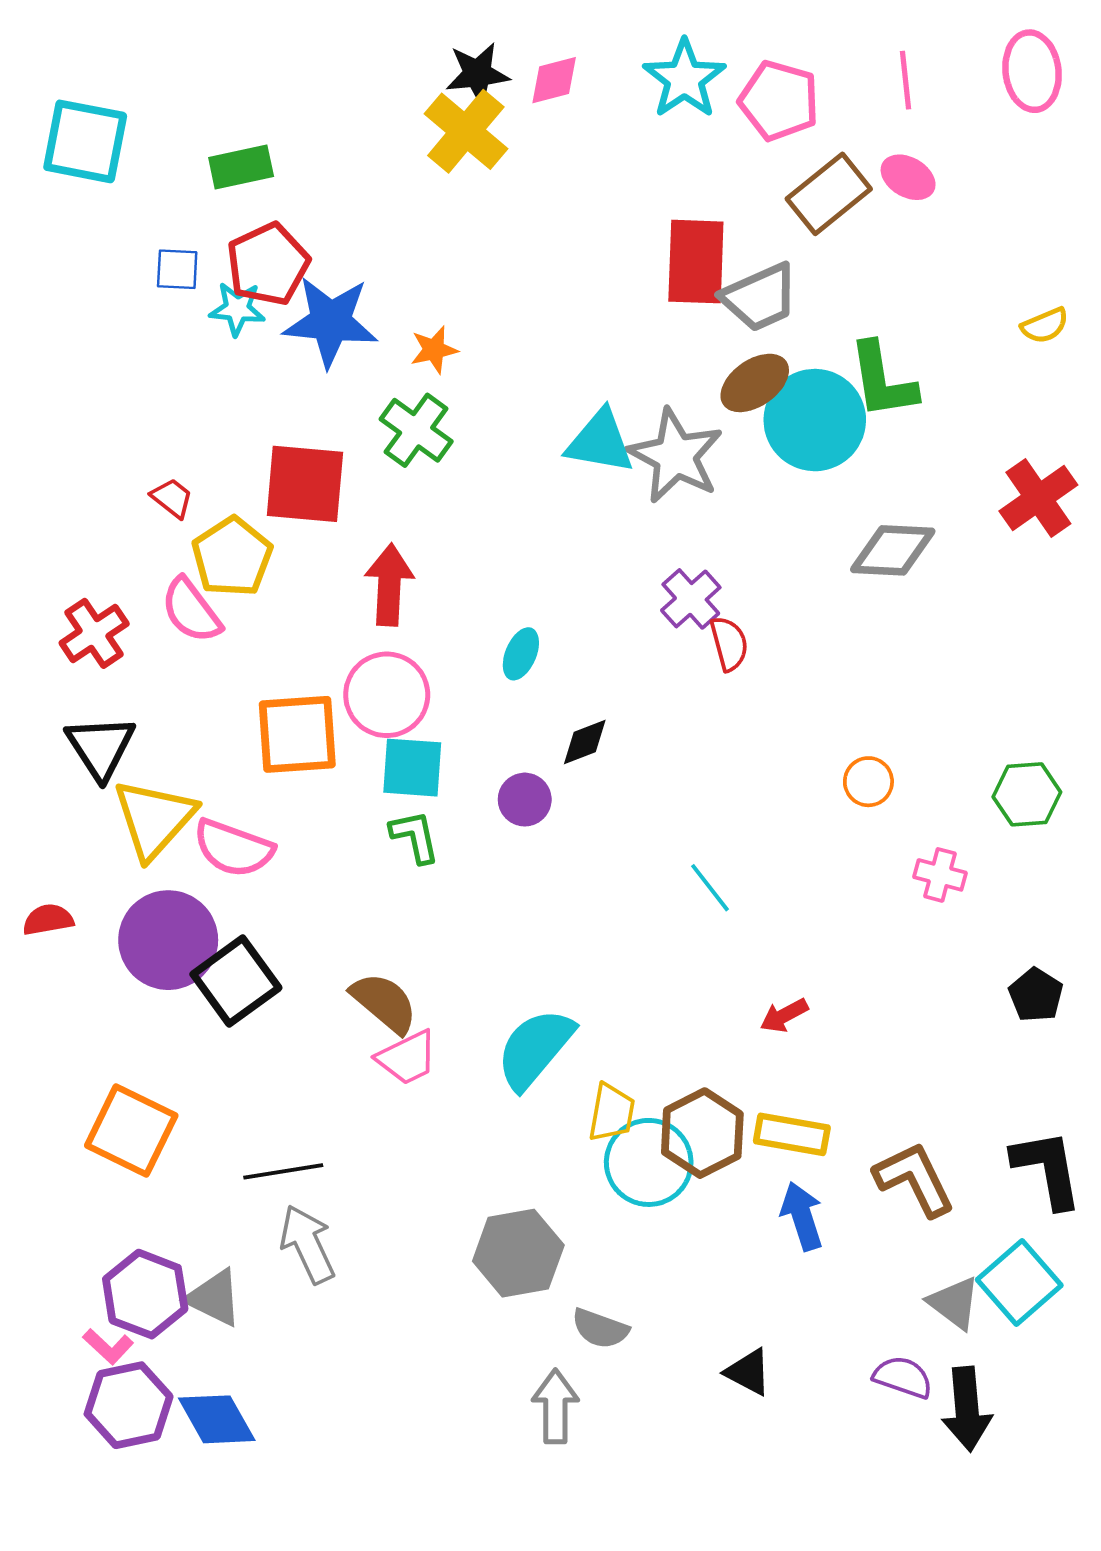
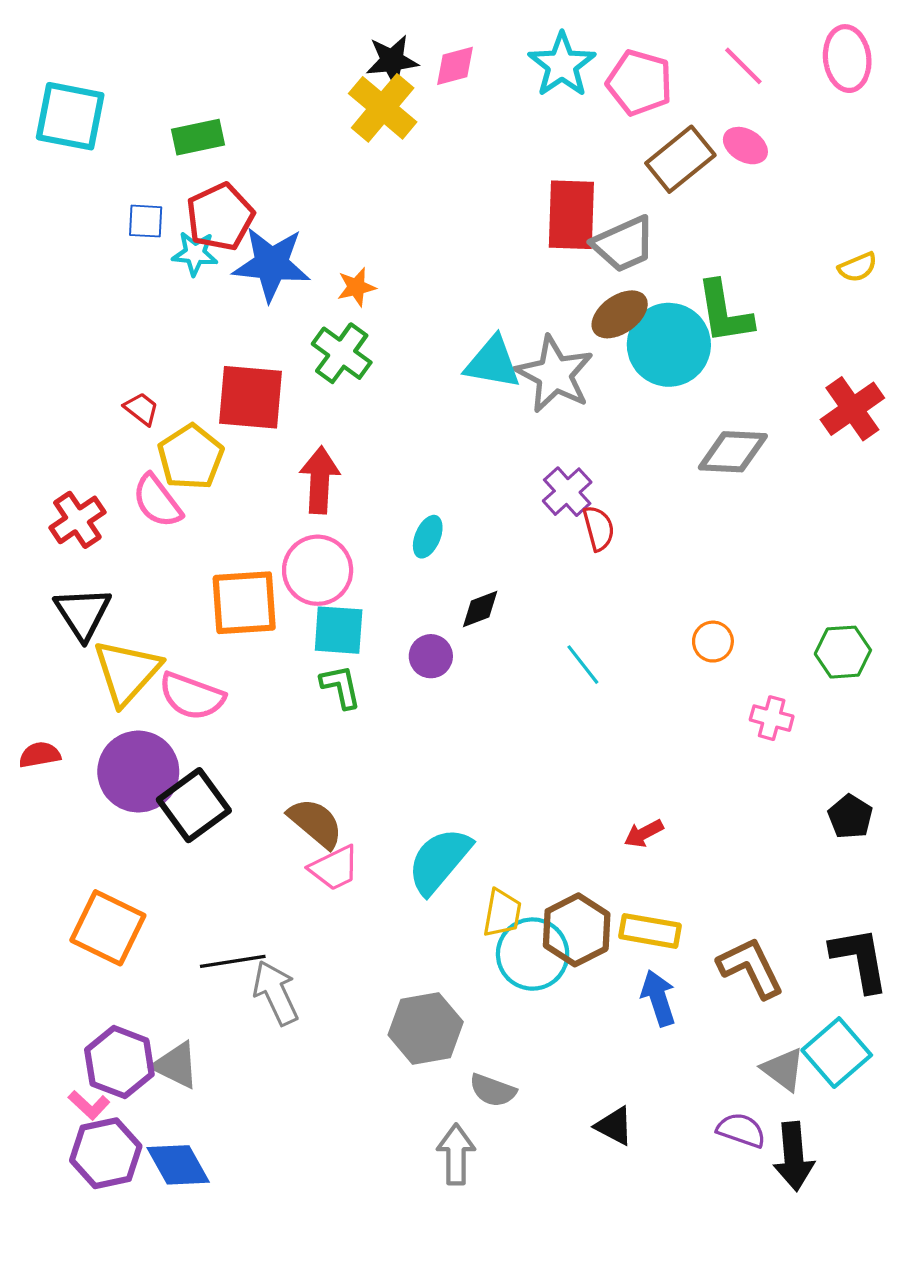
pink line: (905, 80) -> (743, 66), turned -39
cyan line: (710, 888) -> (583, 665), moved
gray arrow: (307, 1244) -> (276, 993), moved

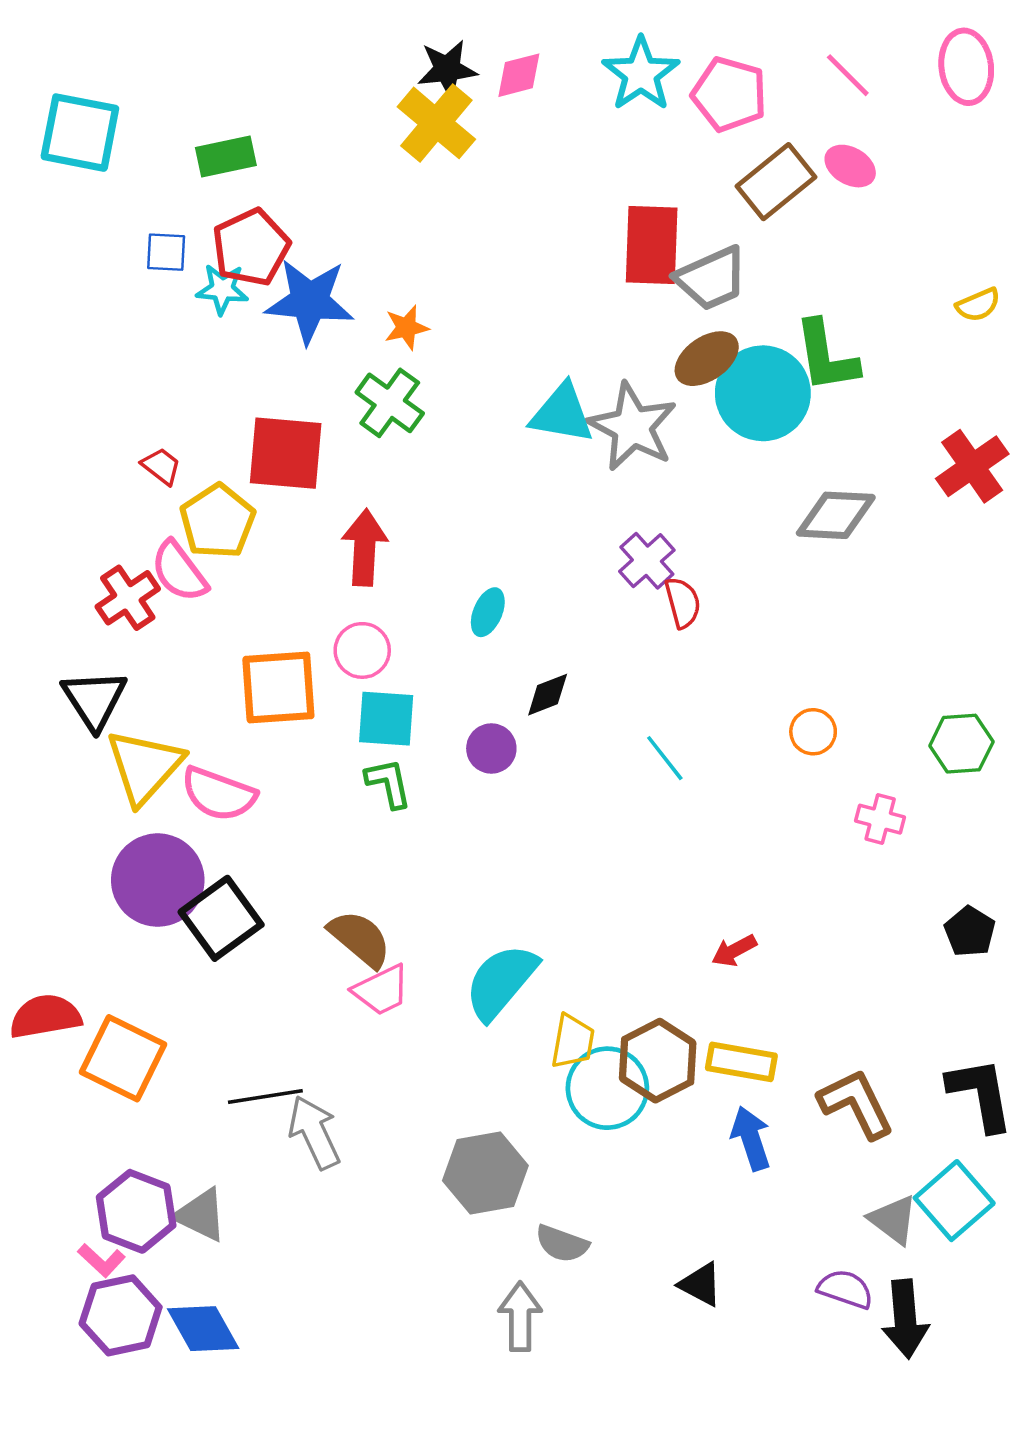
red cross: (77, 520) -> (128, 598), moved
pink circle: (318, 570) -> (362, 650), size x0.7
red semicircle: (40, 755) -> (45, 1016), moved, size x1.5

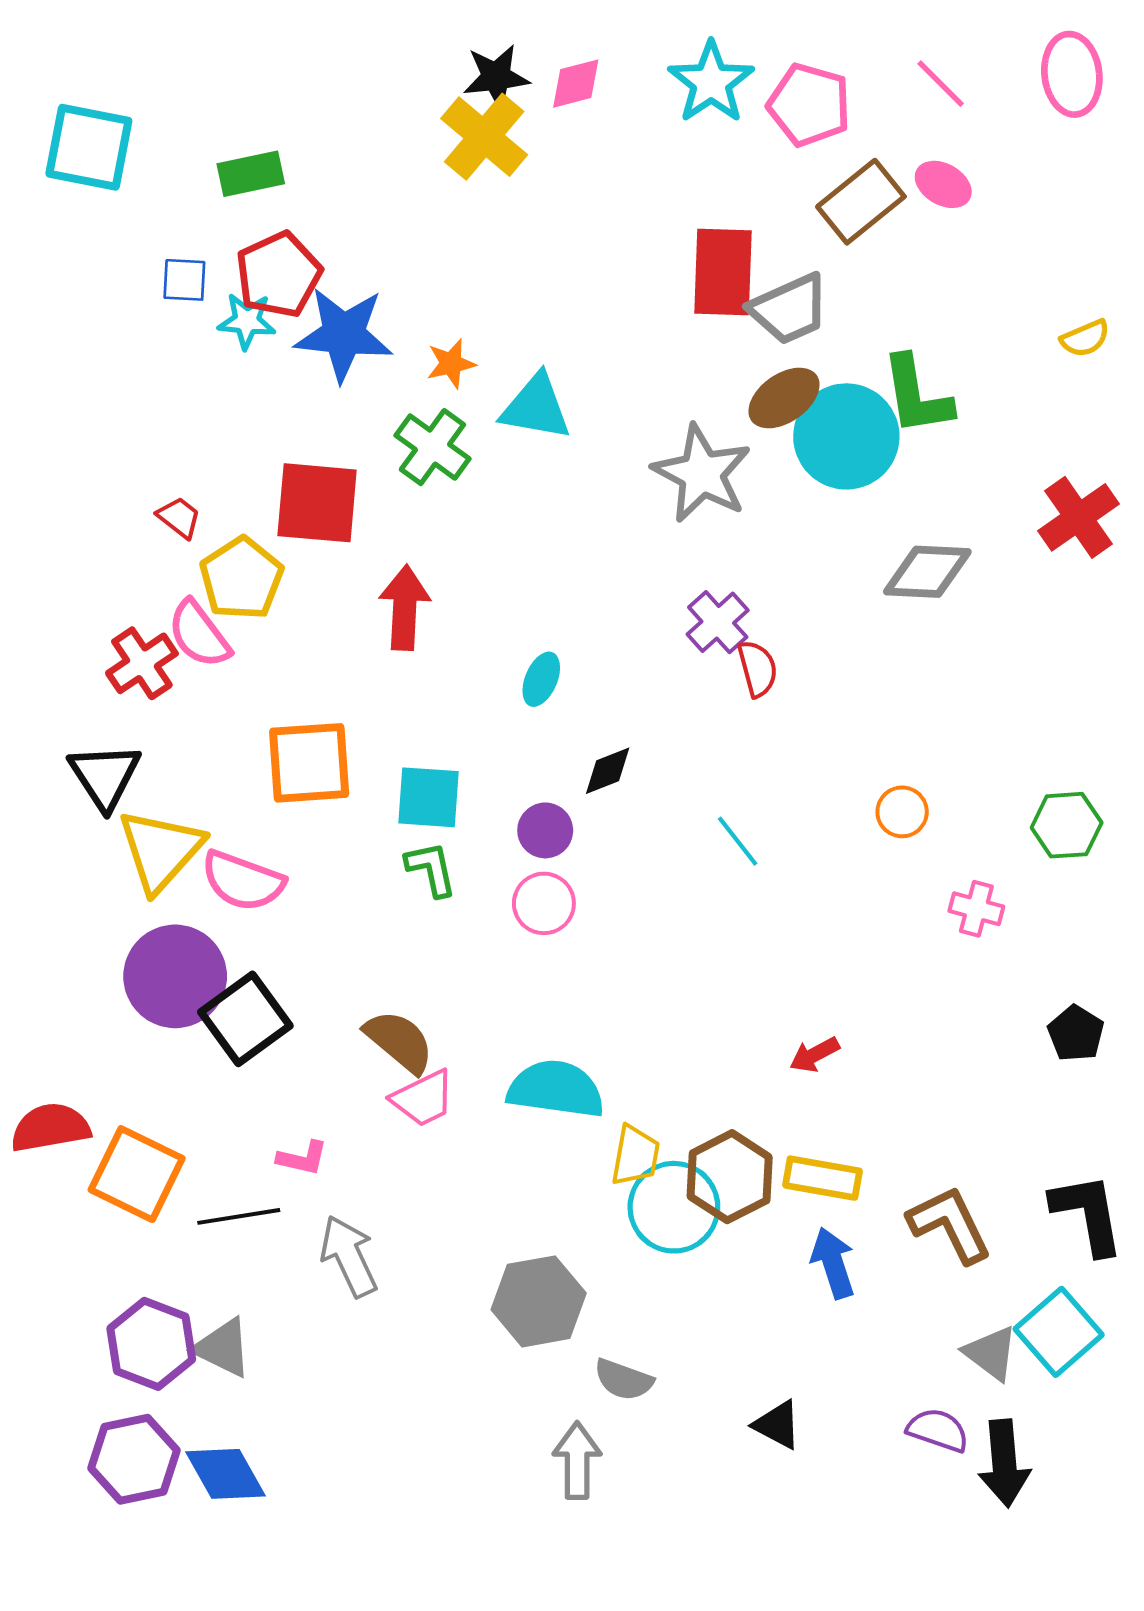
cyan triangle: (562, 414) -> (536, 407), moved
pink circle: (362, 650) -> (544, 903), moved
cyan semicircle: (501, 982) -> (556, 1089), turned 58
black line: (265, 1097) -> (239, 1216), moved
pink L-shape: (101, 1260) -> (302, 1158), moved, turned -30

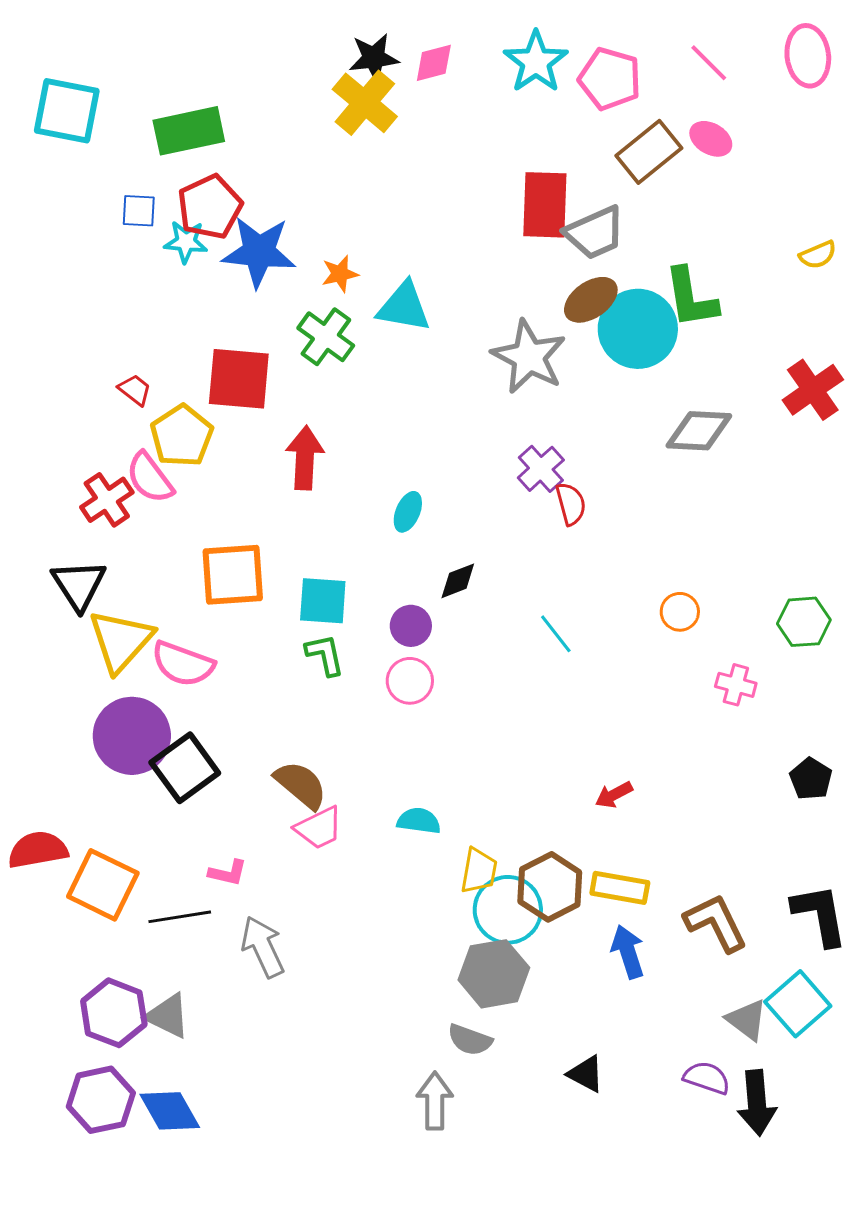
green rectangle: (251, 174) -> (189, 131), size x1.4
cyan semicircle: (556, 1089) -> (419, 821), size x0.6
gray hexagon: (539, 1301) -> (494, 974), moved

